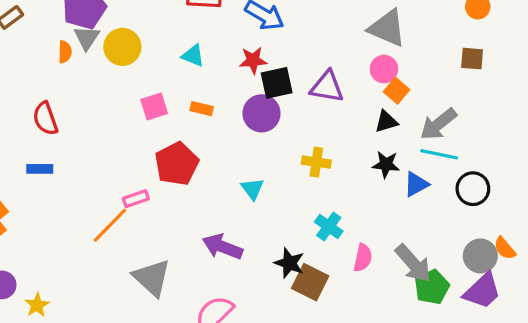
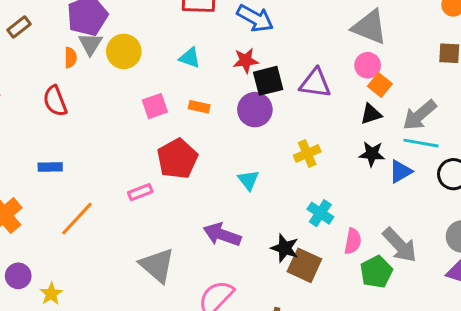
red semicircle: (45, 119) -> (55, 101), moved
yellow cross: (316, 162) -> (307, 154), turned -30
orange line: (110, 225) -> (77, 218), moved
green pentagon: (432, 287) -> (376, 272), moved

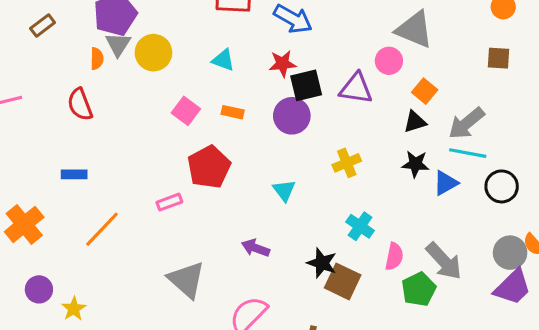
pink circle: (368, 65) -> (389, 61), moved
pink square: (155, 106) -> (186, 111), turned -35
purple arrow: (222, 235) -> (256, 248), size x0.7

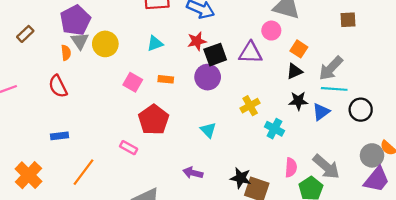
cyan triangle: (223, 60) -> (155, 43), turned -35
pink rectangle: (169, 202) -> (129, 148), turned 56
cyan cross: (360, 226) -> (274, 129), moved

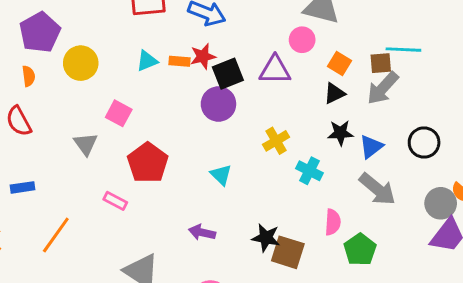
brown square: (348, 20) -> (381, 63), moved
gray triangle: (80, 41) -> (86, 144), moved
orange rectangle: (166, 79) -> (180, 61), moved
cyan line: (334, 89) -> (403, 50), moved
gray arrow: (326, 167) -> (377, 189), moved

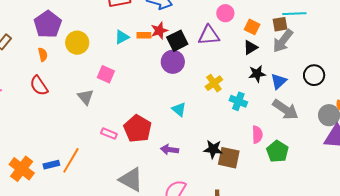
red pentagon: (148, 163) -> (138, 129), moved
blue rectangle: (22, 187) -> (51, 165), moved

